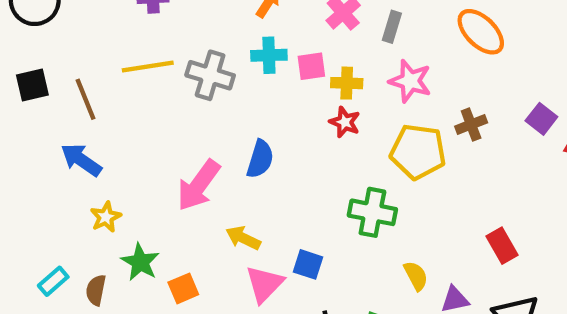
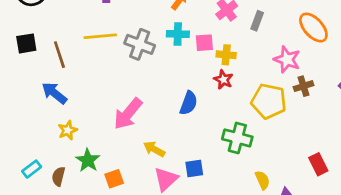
pink star: (410, 81) -> (287, 59), moved
blue semicircle: (260, 159) -> (189, 103), moved
blue square: (308, 264) -> (194, 169), turned -30

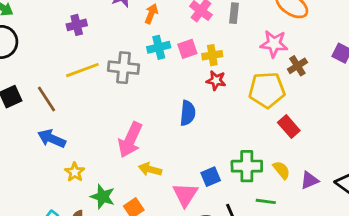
green cross: (237, 138) -> (247, 166), moved
yellow arrow: (154, 149) -> (150, 169), moved
red rectangle: (318, 164) -> (289, 127), moved

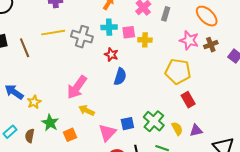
brown cross: (297, 66) -> (211, 45), moved
red star: (216, 80) -> (111, 55), moved
blue arrow: (52, 139) -> (14, 92), moved
green cross: (247, 166) -> (154, 121), turned 30
purple triangle: (309, 180) -> (196, 131), moved

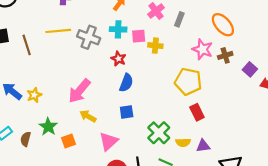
yellow star: (34, 102) -> (34, 95), moved
blue square: (127, 124) -> (127, 112), moved
yellow semicircle: (177, 129) -> (183, 142), turned 112

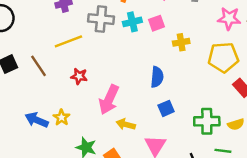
gray cross: (89, 37) -> (101, 19), moved
yellow cross: (155, 46) -> (181, 42), moved
red star: (118, 59) -> (79, 76), moved
green cross: (159, 133) -> (207, 121), turned -30

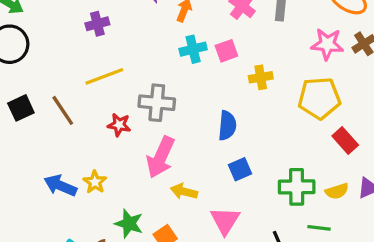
gray cross: (101, 19) -> (157, 103), moved

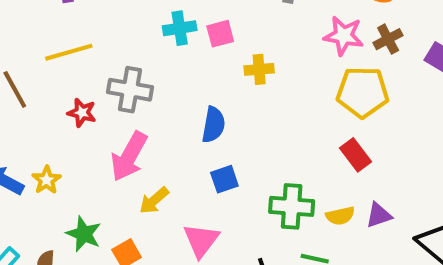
yellow pentagon: (319, 98) -> (363, 92), moved
yellow arrow: (184, 191) -> (154, 200), turned -60

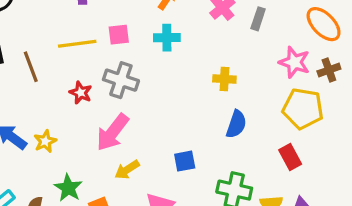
pink square: (220, 34) -> (119, 35), moved
blue semicircle: (213, 125) -> (236, 124), moved

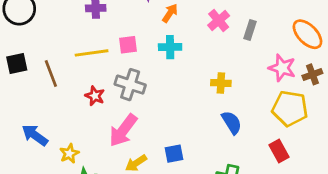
blue semicircle: (236, 124) -> (232, 123), turned -50
yellow star: (45, 141) -> (69, 154), moved
blue square: (185, 161) -> (174, 154), moved

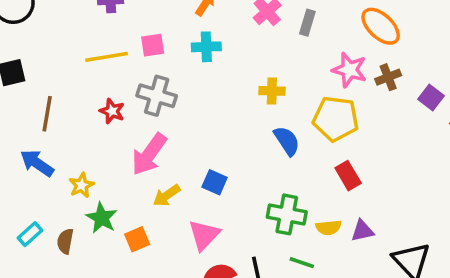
brown line: (51, 73) -> (47, 114), moved, turned 32
yellow pentagon: (290, 108) -> (336, 119), moved
blue square: (174, 154) -> (215, 182), turned 36

